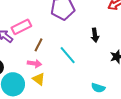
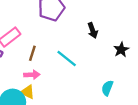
yellow triangle: (39, 79) -> (28, 92), moved
cyan semicircle: (98, 88) -> (107, 88), turned 104

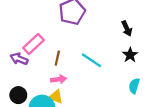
black arrow: (93, 30) -> (127, 28), moved
black star: (121, 50) -> (130, 55), moved

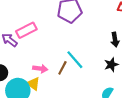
brown line: (57, 58) -> (62, 68), moved

